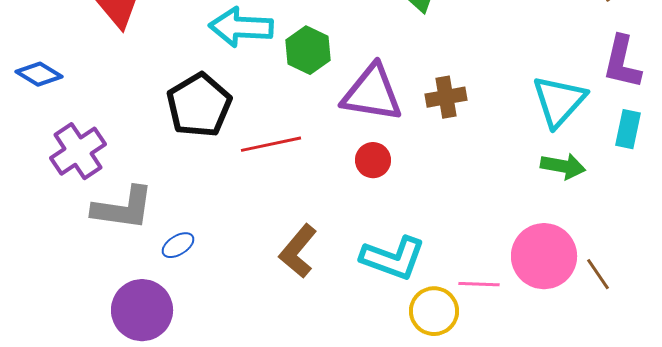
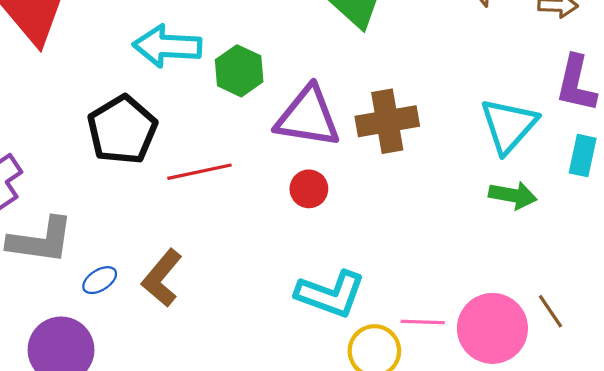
brown cross: (446, 97) -> (387, 121), size x1.4
brown L-shape: (298, 251) -> (162, 278), moved
pink circle: (544, 256) -> (492, 328), moved

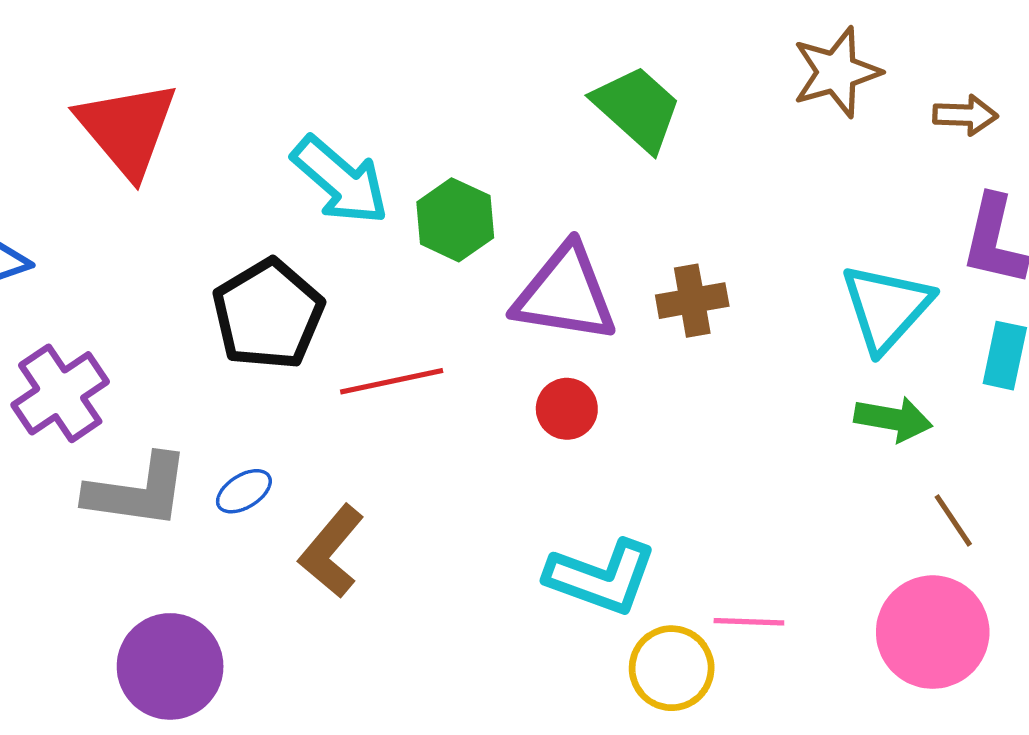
cyan arrow: (167, 46) -> (340, 180), turned -142
brown cross: (387, 121) -> (692, 301), size x0.7
blue ellipse: (100, 280) -> (244, 491), moved
brown line: (550, 311) -> (953, 520), moved
pink circle: (492, 328) -> (933, 632), moved

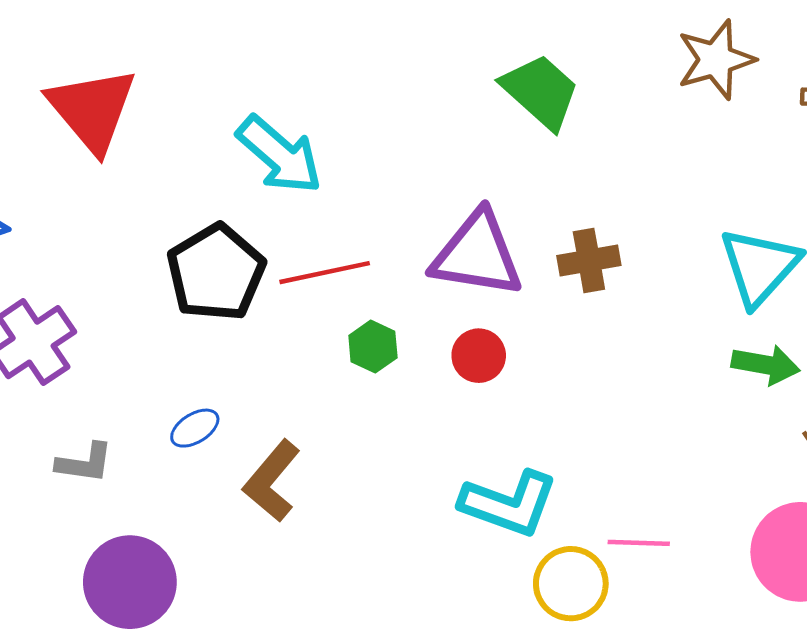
green hexagon: (455, 220) -> (373, 347), moved, size x0.7
red line: (392, 381) -> (325, 273), moved
gray L-shape: (137, 491) -> (85, 463), moved, size x0.6

